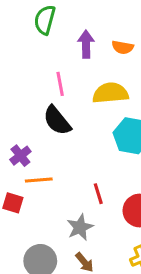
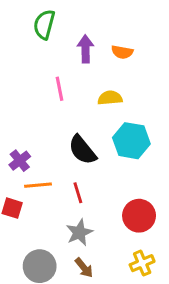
yellow semicircle: (110, 93) -> (110, 98), size x0.7
black semicircle: (57, 121) -> (82, 150), moved
red line: (98, 194) -> (78, 193), moved

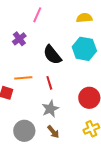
pink line: (59, 89) -> (37, 15), turned 35
yellow semicircle: (110, 98) -> (84, 18), moved
purple cross: (20, 161) -> (19, 39), moved

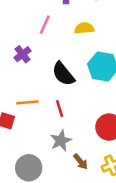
yellow semicircle: (84, 18) -> (84, 28), moved
brown arrow: (53, 132) -> (81, 162), moved

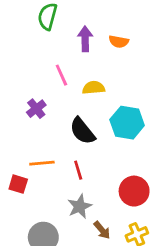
pink line: (45, 25) -> (61, 75), turned -48
yellow semicircle: (84, 28) -> (94, 88), moved

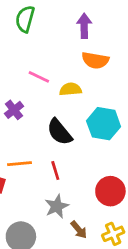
purple arrow: (85, 39) -> (84, 26), moved
orange semicircle: (119, 42) -> (95, 60), moved, size x1.4
pink line: (61, 75) -> (39, 77), turned -40

